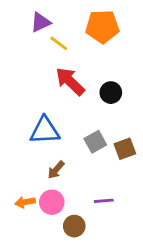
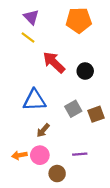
purple triangle: (41, 22) -> (31, 17), turned -49
yellow line: (59, 43) -> (28, 38), moved

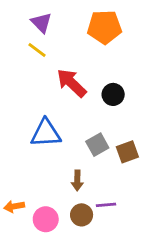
brown arrow: (43, 130) -> (77, 180), moved, turned -40
orange arrow: (19, 155) -> (14, 206), moved
pink circle: (40, 155) -> (46, 219), moved
brown circle: (57, 174) -> (82, 215), moved

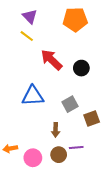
brown square: (127, 152) -> (92, 119), moved

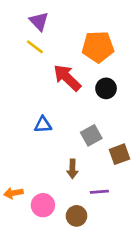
orange pentagon: (75, 20) -> (98, 47), moved
blue triangle: (33, 96) -> (43, 125), size x0.6
brown circle: (59, 155) -> (76, 216), moved

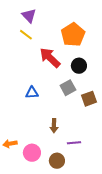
orange pentagon: (98, 47) -> (73, 35), turned -30
gray square: (91, 135) -> (68, 88), moved
brown square: (119, 154) -> (89, 99), moved

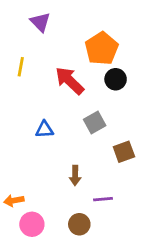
yellow line: (26, 35) -> (21, 67), moved, turned 64
black circle: (79, 66) -> (116, 79), moved
brown square: (89, 99) -> (124, 152), moved
pink circle: (32, 153) -> (32, 224), moved

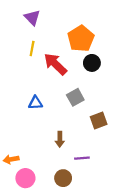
yellow line: (21, 67) -> (32, 49), moved

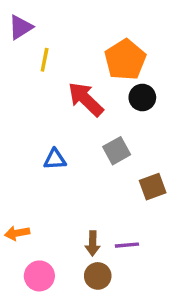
purple triangle: (32, 18) -> (21, 27), moved, turned 42
yellow line: (32, 49) -> (45, 60), moved
brown arrow: (60, 139) -> (93, 243), moved
orange arrow: (11, 159) -> (17, 233), moved

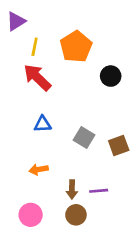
orange pentagon: (125, 60) -> (76, 47), moved
red arrow: (86, 99) -> (37, 77), moved
gray square: (117, 151) -> (84, 137), moved, turned -30
orange arrow: (17, 233) -> (39, 169), moved

